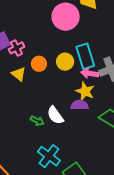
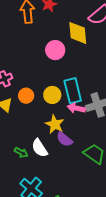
pink circle: (66, 17) -> (55, 50), size x0.7
yellow star: (85, 91) -> (55, 124), moved
purple semicircle: (80, 105) -> (64, 139), turned -144

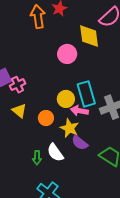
orange circle: (26, 96) -> (46, 118), moved
pink arrow: (76, 108) -> (79, 111), moved
green arrow: (21, 152) -> (37, 158), turned 64

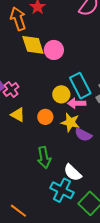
yellow diamond: (89, 36) -> (33, 45), moved
white semicircle: (55, 153) -> (73, 173), moved
green arrow: (37, 158) -> (44, 157), size x1.5

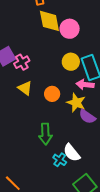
yellow circle: (61, 94) -> (71, 62), moved
cyan cross: (62, 190) -> (60, 160), moved, size x0.6

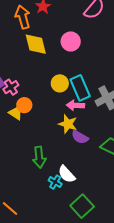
pink circle: (70, 29) -> (71, 41), moved
orange circle: (52, 94) -> (24, 105), moved

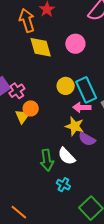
yellow triangle: (16, 113) -> (22, 116), turned 35
white semicircle: (67, 174) -> (67, 156), moved

